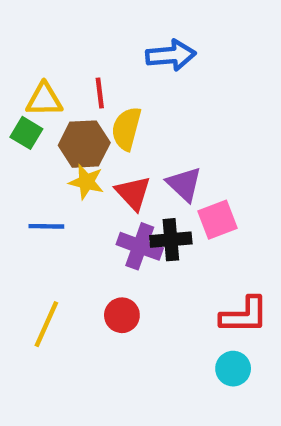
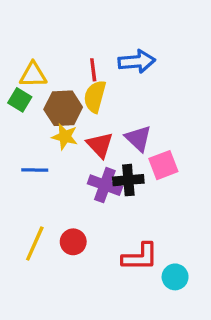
blue arrow: (171, 55) -> (137, 61), moved
red line: (100, 93) -> (93, 70), moved
red circle: (122, 315) -> (73, 242), moved
red L-shape: (244, 315) -> (140, 257), moved

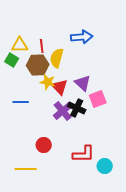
red line: (93, 70) -> (42, 46), moved
yellow star: (65, 137) -> (48, 82), moved
black cross: (128, 180) -> (77, 108), turned 30
purple cross: (105, 185) -> (63, 111), turned 30
yellow line: (35, 244) -> (26, 169), moved, turned 65

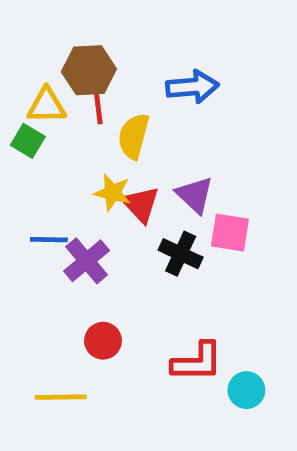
brown hexagon: (38, 65) -> (89, 70), moved
pink square: (98, 99) -> (230, 233), turned 30
purple cross: (63, 111) -> (87, 261), moved

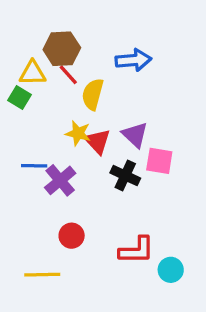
red line: (98, 108) -> (68, 75), turned -35

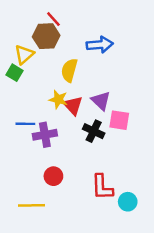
yellow triangle: (33, 73) -> (24, 54), turned -40
red line: (68, 75) -> (53, 19), moved
purple cross: (60, 180) -> (45, 135), turned 30
red L-shape: (137, 250) -> (102, 187), turned 88

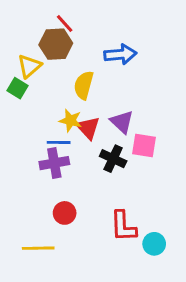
blue line: (25, 124) -> (59, 142), moved

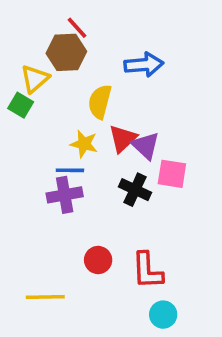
red triangle: (88, 128) -> (123, 139), moved, turned 30
red circle: (65, 213) -> (98, 260), moved
cyan circle: (154, 244) -> (163, 315), moved

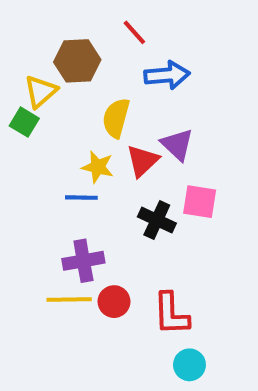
red line: (77, 28) -> (134, 32), moved
purple triangle: (146, 146) -> (177, 144), moved
purple cross: (65, 195) -> (83, 261), moved
yellow line: (45, 297) -> (69, 300), moved

